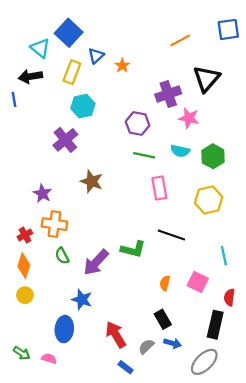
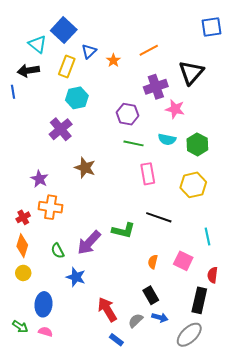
orange line: (180, 40) -> (149, 50), moved
green semicircle: (62, 256) -> (58, 251), moved
blue ellipse: (64, 329) -> (43, 304), moved

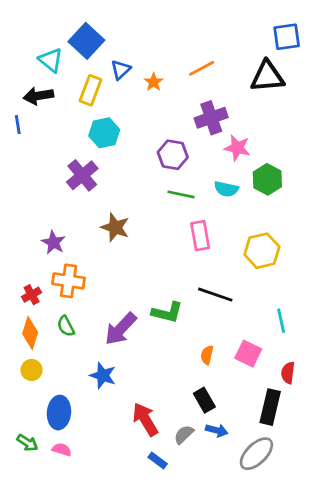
black triangle: (191, 73) -> (267, 77), moved, turned 44
green hexagon: (197, 144) -> (267, 179), moved
green semicircle: (58, 251) -> (66, 326), moved

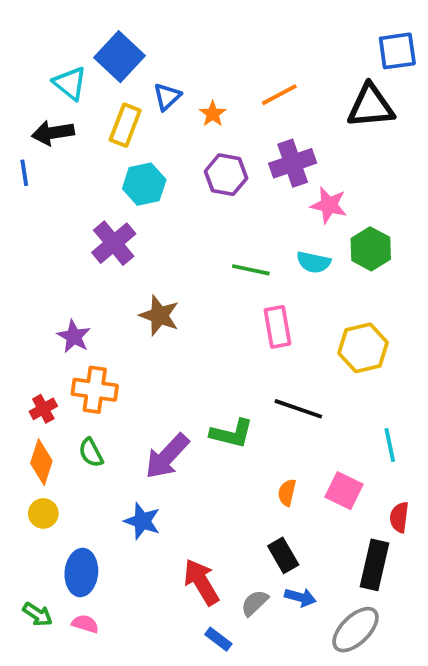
purple hexagon: (173, 155) -> (226, 175), moved

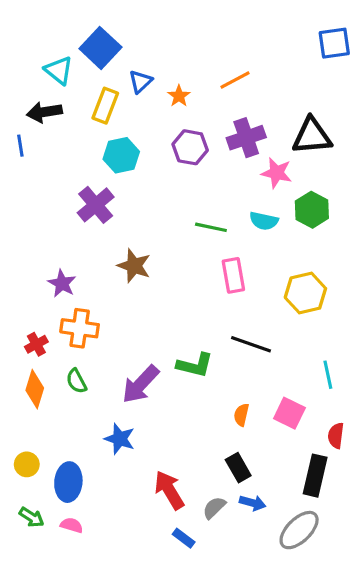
black triangle: (371, 106) -> (312, 136), moved
yellow circle: (43, 513) -> (27, 464), moved

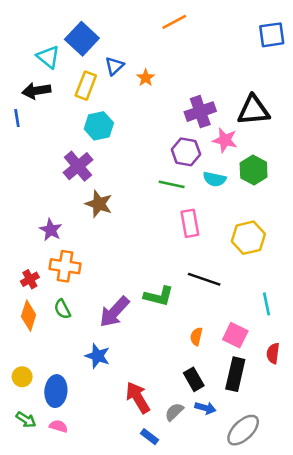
orange line: (235, 80) -> (174, 22), moved
purple hexagon: (190, 147) -> (186, 152), moved
brown star: (134, 266) -> (99, 204), moved
black rectangle: (315, 476) -> (235, 374), moved

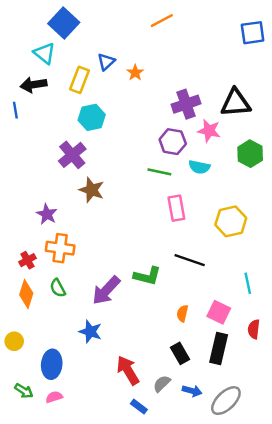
blue square: (82, 39) -> (64, 23), moved
green hexagon: (254, 170) -> (250, 154), moved
yellow circle: (22, 377) -> (14, 341), moved
blue arrow: (205, 408) -> (192, 391), moved
pink semicircle: (59, 426) -> (54, 397), turned -35

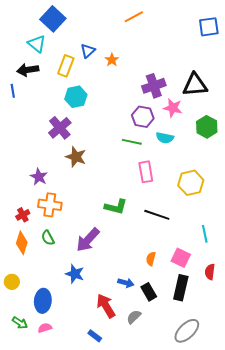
green L-shape: (147, 276) -> (116, 207), moved
blue arrow: (192, 391) -> (126, 283), moved
blue rectangle: (139, 407) -> (95, 336), moved

